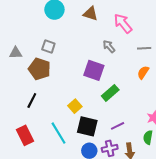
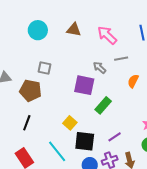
gray square: (48, 46) -> (44, 68), moved
gray arrow: (109, 46) -> (99, 68), moved
gray line: (144, 48) -> (121, 59), moved

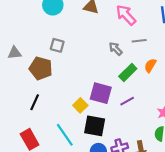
purple square: (84, 85) -> (101, 93), moved
green rectangle: (103, 105) -> (128, 72), moved
purple line: (115, 137) -> (127, 101), moved

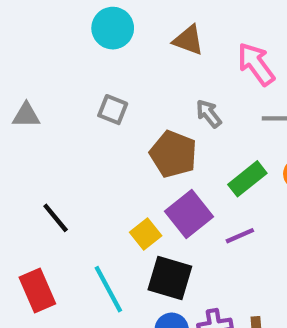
gray arrow: (116, 49) -> (209, 114), moved
brown pentagon: (41, 68) -> (173, 154), moved
purple square: (101, 93) -> (189, 214), turned 30
black line: (35, 102) -> (56, 218), turned -70

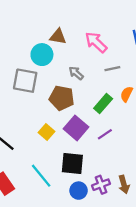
cyan circle: (113, 28) -> (42, 55), moved
gray square: (113, 110) -> (25, 81), size x1.6
yellow square: (146, 234) -> (47, 132), moved

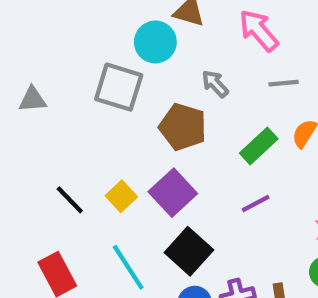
purple square: (76, 128) -> (173, 193), moved
yellow square: (47, 132) -> (121, 196), moved
black square: (72, 164) -> (189, 251), turned 30

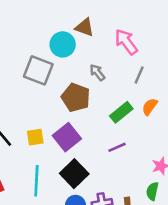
gray line: (284, 83) -> (139, 75), turned -66
yellow square: (121, 196) -> (35, 137), turned 30
cyan line: (128, 267) -> (36, 181), turned 32

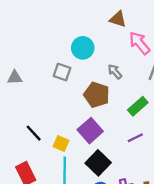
brown triangle: (84, 27) -> (118, 19), moved
gray square: (38, 70) -> (62, 72), size x0.7
yellow square: (35, 137) -> (61, 143), moved, turned 35

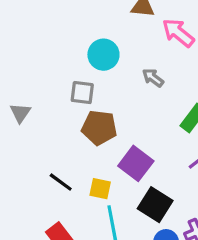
gray triangle: (15, 78) -> (20, 113), turned -42
brown pentagon: (97, 95) -> (99, 128), moved

